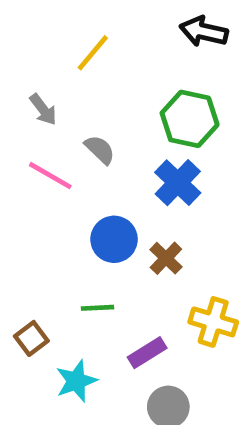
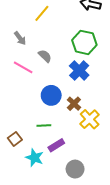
yellow cross: (213, 322) -> (90, 119), moved, turned 30
purple rectangle: (147, 353) -> (56, 145), moved
cyan star: (76, 381) -> (35, 158), turned -30

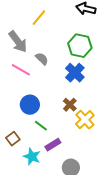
gray arrow: (20, 38) -> (18, 42), size x1.6
blue circle: (51, 95) -> (30, 105), moved
green line: (44, 125) -> (41, 126), turned 40

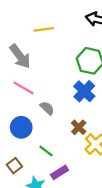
yellow line: (39, 18) -> (44, 29), turned 42
gray semicircle: (42, 59) -> (47, 108), moved
blue circle: (30, 105) -> (21, 127), moved

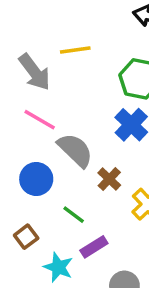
yellow line: (44, 29) -> (75, 50), moved
gray semicircle: (47, 108) -> (75, 150), size x1.6
brown cross: (79, 127) -> (109, 179), moved

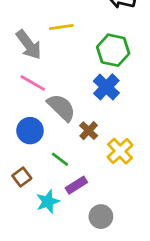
cyan star: (58, 267) -> (48, 202), turned 30

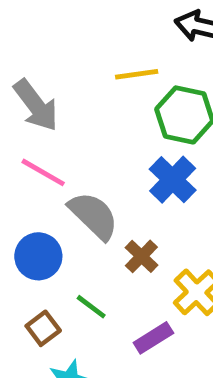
yellow line: (61, 27) -> (137, 74), moved
brown square: (22, 177) -> (43, 328), moved
purple rectangle: (76, 185) -> (153, 338), moved

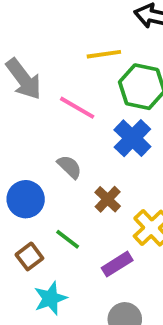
pink line: (43, 172) -> (77, 108), moved
gray semicircle: (94, 216) -> (69, 167), size x0.6

